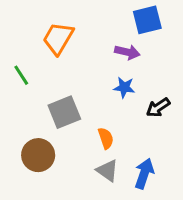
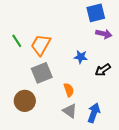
orange trapezoid: (58, 38) -> (41, 45), moved
purple arrow: (127, 52) -> (104, 34), moved
green line: (21, 75) -> (17, 41), moved

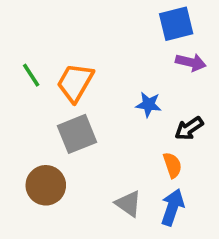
orange semicircle: (69, 90) -> (172, 165), moved

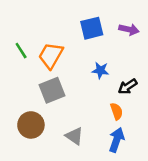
blue square: (176, 24) -> (92, 28), moved
purple arrow: (191, 62) -> (129, 29), moved
gray triangle: (128, 204) -> (74, 136), moved

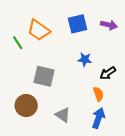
orange trapezoid: (51, 56) -> (39, 30), moved, turned -85
gray square: (52, 90) -> (44, 76), turned 35

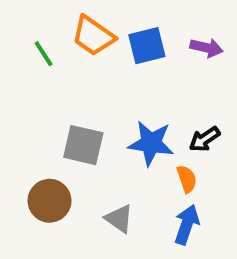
orange trapezoid: (39, 30) -> (93, 36), moved
green line: (18, 43) -> (44, 54), moved
blue star: (85, 59) -> (151, 143), moved, size x1.6

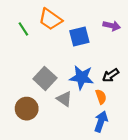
blue square: (147, 46) -> (79, 36), moved
gray square: (83, 145) -> (45, 78), turned 30
gray triangle: (119, 219) -> (64, 99), moved

